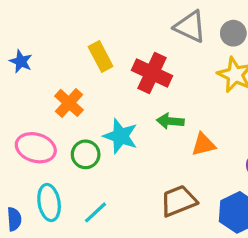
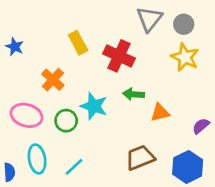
gray triangle: (190, 27) -> (149, 19), turned 44

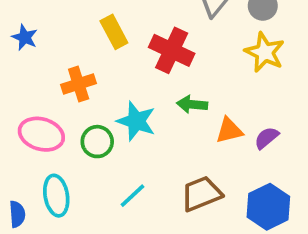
orange cross: (53, 80) -> (79, 84), turned 30
purple semicircle: (201, 126) -> (267, 138), moved
cyan line: (74, 167) -> (133, 196), moved

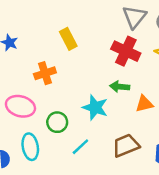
red cross: (172, 50) -> (126, 51), moved
cyan star: (136, 121) -> (95, 107), moved
green circle: (97, 142) -> (57, 122), moved

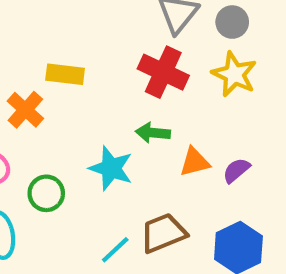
yellow rectangle: (68, 39) -> (65, 74), moved, turned -55
orange cross: (45, 73) -> (25, 110), turned -30
cyan line: (80, 147) -> (115, 250), moved

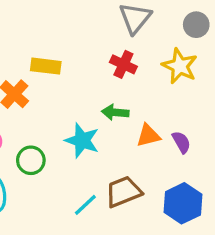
gray circle: (232, 22) -> (196, 25), moved
red cross: (163, 72) -> (123, 64), size x0.7
purple semicircle: (236, 170) -> (181, 142), turned 100

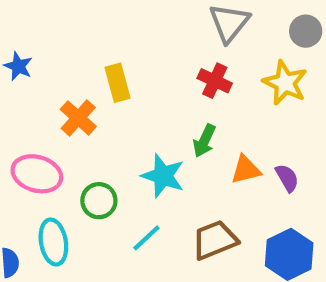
yellow rectangle: (46, 66) -> (118, 83), turned 68
green arrow: (115, 112) -> (204, 141), turned -70
cyan line: (85, 205) -> (146, 238), moved

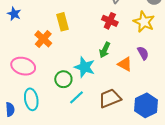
orange triangle: (246, 170) -> (125, 64), turned 42
purple semicircle: (287, 178) -> (143, 53), moved
green circle: (99, 201) -> (63, 79), moved

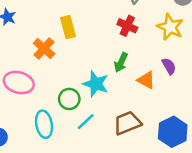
cyan ellipse: (31, 99) -> (44, 124), moved

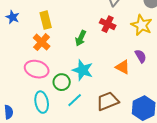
yellow rectangle: (68, 27) -> (46, 20), moved
green arrow: (121, 62) -> (81, 38), moved
pink ellipse: (19, 83) -> (37, 69), moved

